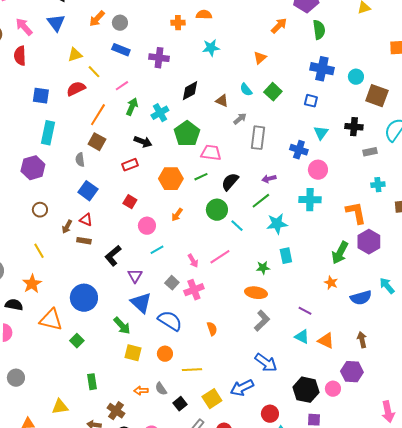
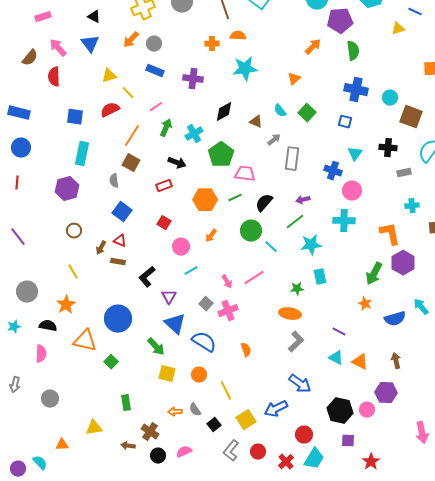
cyan star: (211, 48) -> (245, 69), size x1.4
yellow line: (192, 370) -> (226, 391), turned 66

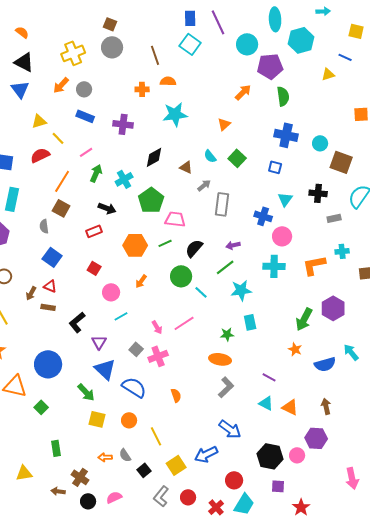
black triangle: (94, 17) -> (24, 62), size x1.5
orange L-shape: (390, 234) -> (314, 265), moved, turned -90

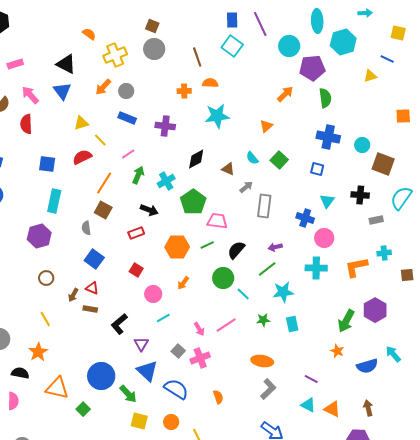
orange semicircle: (22, 32) -> (89, 34), moved
green star: (227, 334) -> (263, 320), moved
blue circle: (48, 364) -> (101, 376), moved

